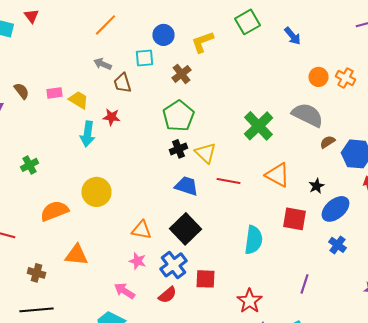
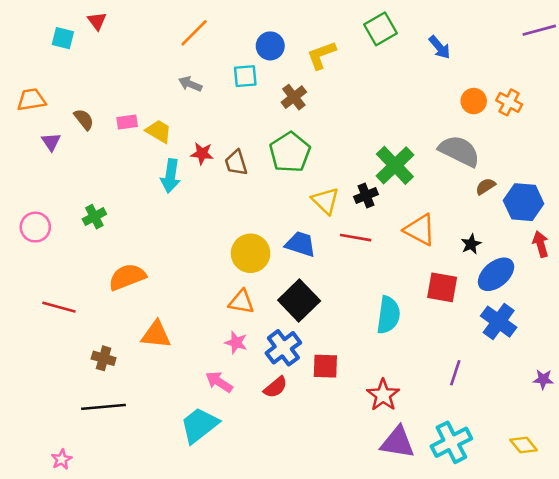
brown trapezoid: (122, 83) -> (236, 163), moved
black cross: (178, 149) -> (366, 196), moved
yellow circle: (96, 192) -> (251, 253), moved
blue cross: (338, 245) -> (499, 322), size x1.5

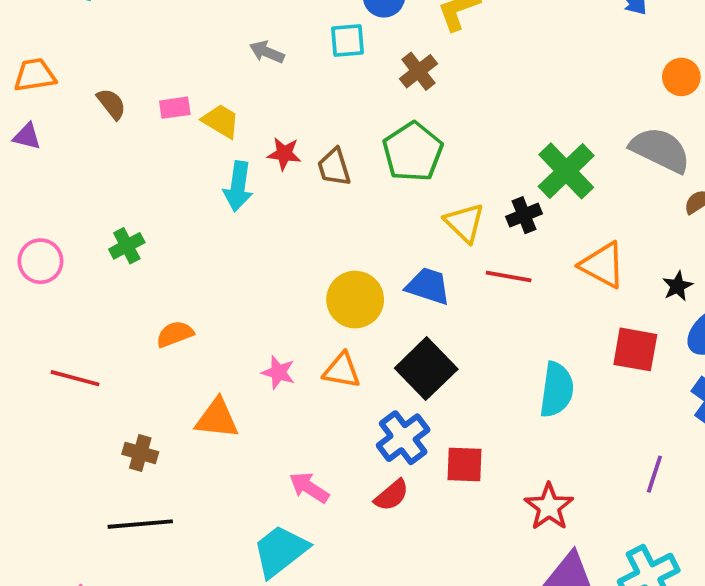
purple triangle: (51, 142) -> (27, 136), moved, turned -42
orange semicircle: (127, 277) -> (175, 334), size x0.7
pink star: (236, 343) -> (278, 372), moved

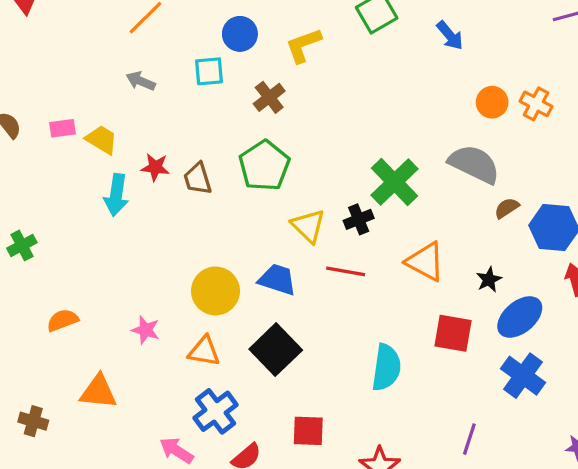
pink star: (278, 372) -> (146, 330), moved
blue cross: (403, 438) -> (216, 411), moved

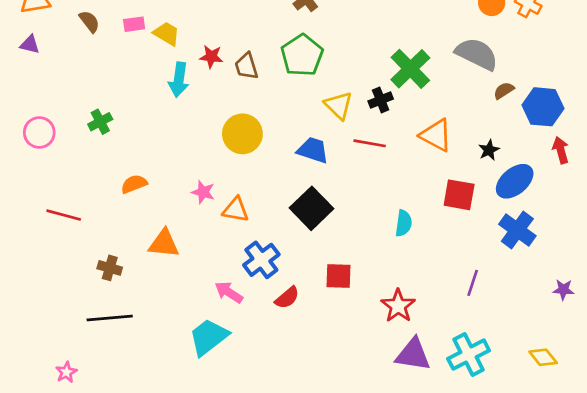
yellow circle: (216, 291) -> (242, 134), moved
orange triangle: (204, 351) -> (236, 210), moved
cyan semicircle: (386, 367) -> (404, 223), size x0.7

